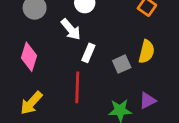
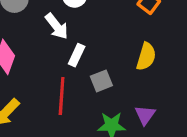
gray square: (122, 64) -> (101, 81), moved
purple triangle: (148, 100) -> (145, 115), turned -30

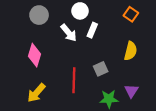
white rectangle: (77, 55) -> (92, 30), moved

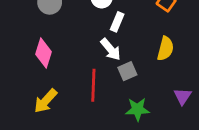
white arrow: (69, 33) -> (111, 49), moved
purple triangle: (131, 91) -> (183, 96), moved

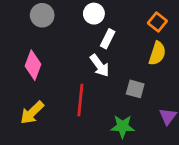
yellow semicircle: (165, 49) -> (157, 53), moved
gray square: (127, 71) -> (135, 89), moved, turned 36

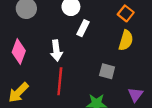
white arrow: (100, 66) -> (56, 51), moved, turned 30

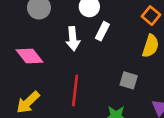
pink diamond: (19, 51) -> (29, 56), turned -60
white arrow: (56, 51) -> (73, 39), moved

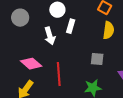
pink diamond: (29, 56) -> (31, 64), moved

